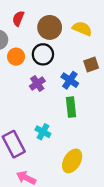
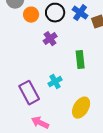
blue cross: (70, 80) -> (80, 13), moved
cyan cross: (43, 132) -> (55, 82), turned 32

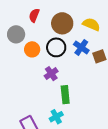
green rectangle: (80, 60) -> (65, 95), moved

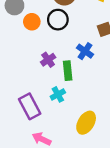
blue cross: (81, 47) -> (85, 51), moved
purple cross: (51, 74) -> (48, 60), moved

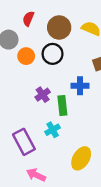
blue cross: (85, 51) -> (80, 86), turned -35

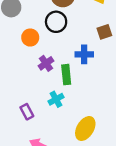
orange circle: (26, 56) -> (30, 38), moved
purple rectangle: (24, 142) -> (27, 112), size x0.6

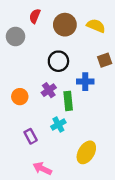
black circle: (56, 22) -> (58, 61), moved
orange circle: (30, 38) -> (20, 97), moved

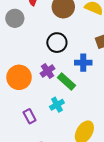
orange circle: (20, 97) -> (19, 77), size x1.5
green rectangle: (68, 101) -> (66, 82), turned -42

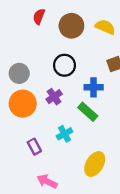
gray circle: (15, 18) -> (19, 73), moved
green rectangle: (66, 82) -> (88, 112), moved

